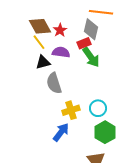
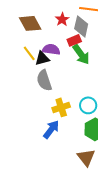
red star: (60, 30) -> (62, 19), moved
yellow line: (39, 42) -> (29, 53), moved
black triangle: (43, 62) -> (42, 58), moved

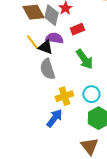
gray diamond: (81, 26) -> (51, 15), moved
green arrow: (81, 54) -> (84, 59), moved
black triangle: (42, 58) -> (45, 47), turned 35

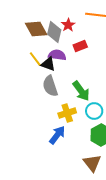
green arrow: (84, 59) -> (81, 91), moved

